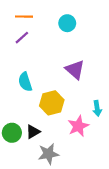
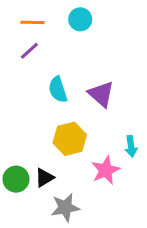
cyan circle: (67, 23) -> (80, 19), moved
cyan semicircle: (25, 82) -> (58, 90), moved

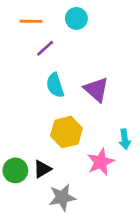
purple line: (29, 51) -> (45, 48), moved

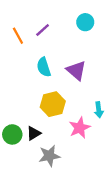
cyan circle: (76, 18) -> (85, 22), moved
orange line: (31, 21) -> (18, 36), moved, turned 60
purple line: (45, 48) -> (43, 30), moved

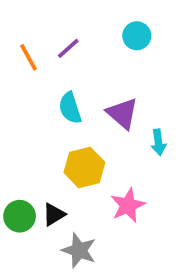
cyan arrow: (99, 110) -> (158, 142), moved
gray star: (49, 156) -> (79, 250), turned 30

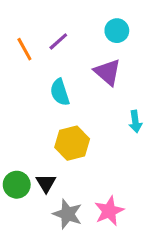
purple triangle: (122, 113) -> (108, 72), moved
pink star: (128, 205) -> (109, 211), moved
black triangle: (54, 214) -> (46, 183), turned -30

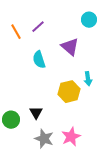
cyan circle: (117, 31) -> (89, 20), moved
yellow hexagon: (72, 143) -> (69, 92), moved
black triangle: (46, 183) -> (36, 113), moved

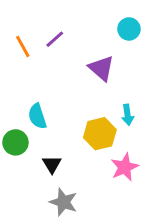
cyan semicircle: (39, 60) -> (37, 116), moved
green circle: (11, 120) -> (15, 142), moved
pink star: (71, 137) -> (125, 167), moved

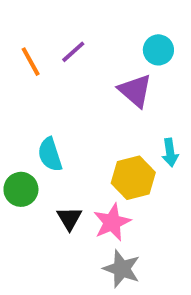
cyan circle: (129, 29) -> (158, 50), moved
pink star: (125, 167) -> (112, 222), moved
gray star: (63, 202) -> (122, 269), moved

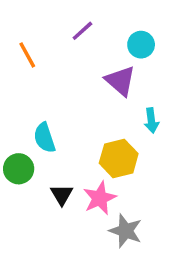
purple line: (73, 52) -> (82, 31), moved
cyan arrow: (170, 153) -> (151, 120), moved
gray star: (122, 269) -> (126, 231), moved

